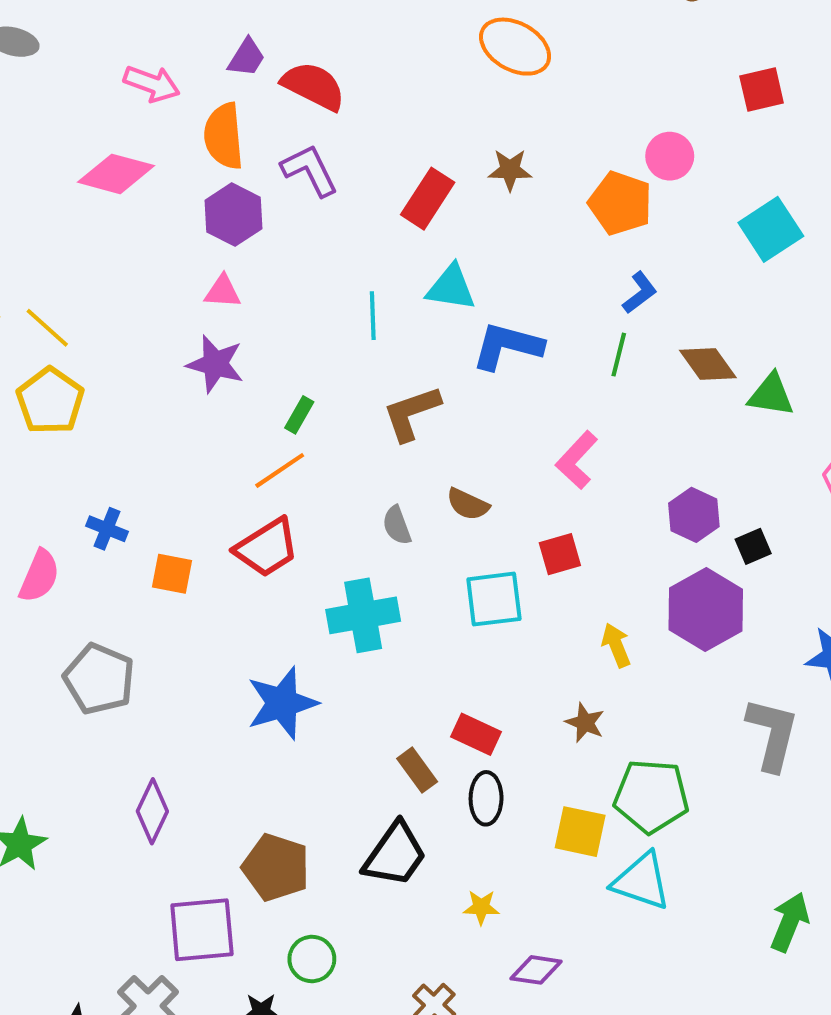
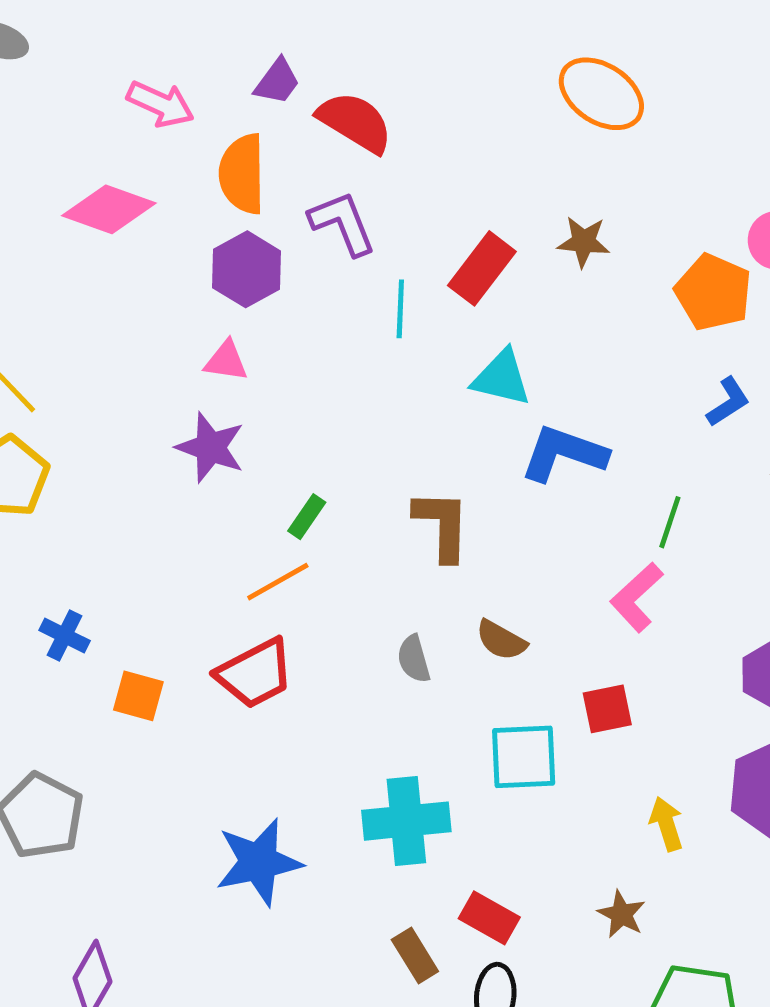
cyan line: (373, 316) -> (400, 309), moved
green line: (619, 355) -> (670, 522), moved
brown L-shape: (411, 413) -> (442, 525), turned 106
cyan cross: (363, 615) -> (406, 821), moved

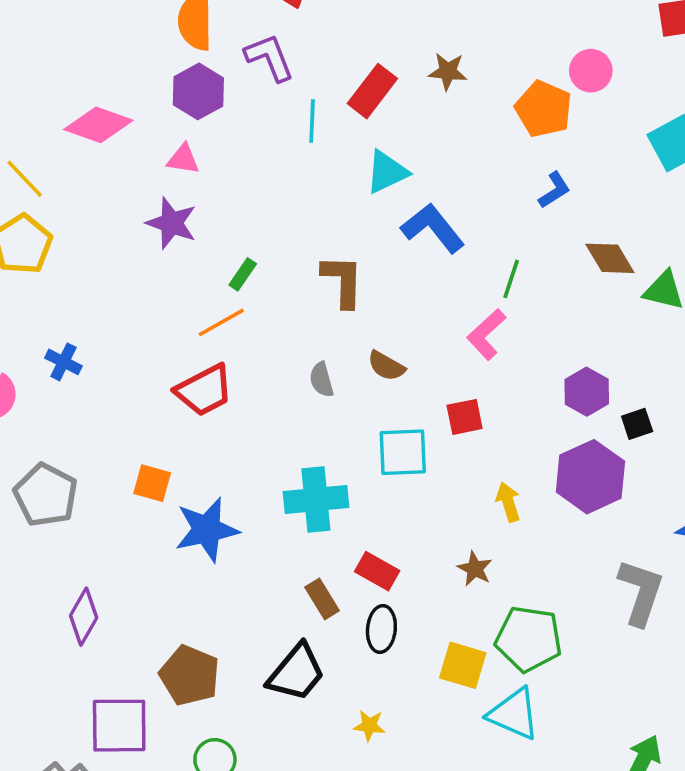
pink diamond: (109, 209) -> (98, 125), moved
cyan triangle: (501, 378) -> (387, 172), turned -39
blue L-shape: (564, 453) -> (433, 228), turned 32
orange square: (138, 696) -> (152, 483), moved

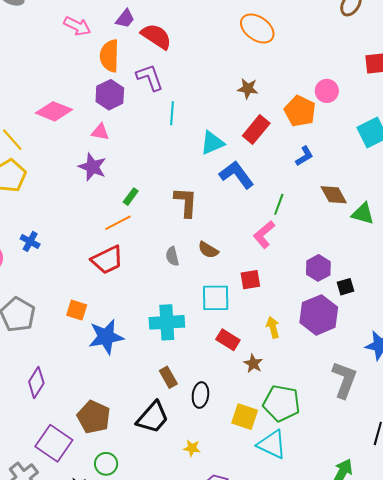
red rectangle: (372, 91) -> (256, 130), moved
red rectangle: (377, 571) -> (228, 340), moved
purple square: (119, 726) -> (54, 443), turned 33

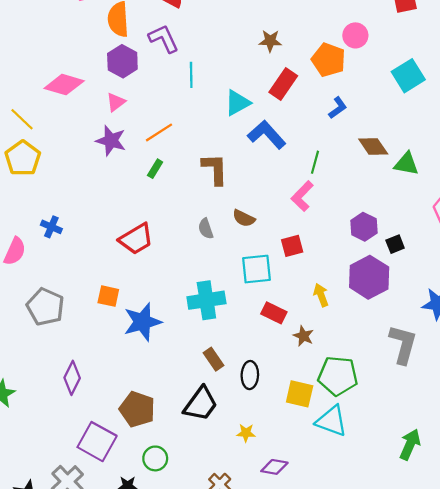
pink triangle: (100, 132) -> (116, 102), turned -42
orange line: (118, 223) -> (159, 132), moved

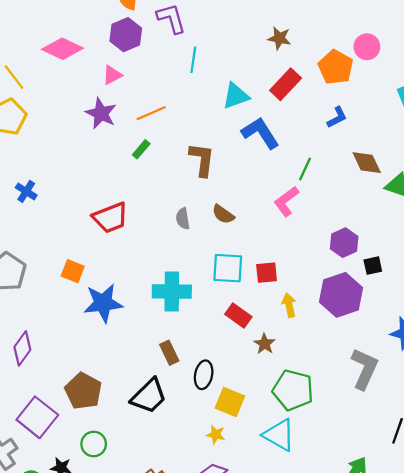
red square: (292, 246) -> (267, 273), moved
yellow square: (300, 394) -> (230, 402), moved
yellow star: (246, 433) -> (216, 435), moved

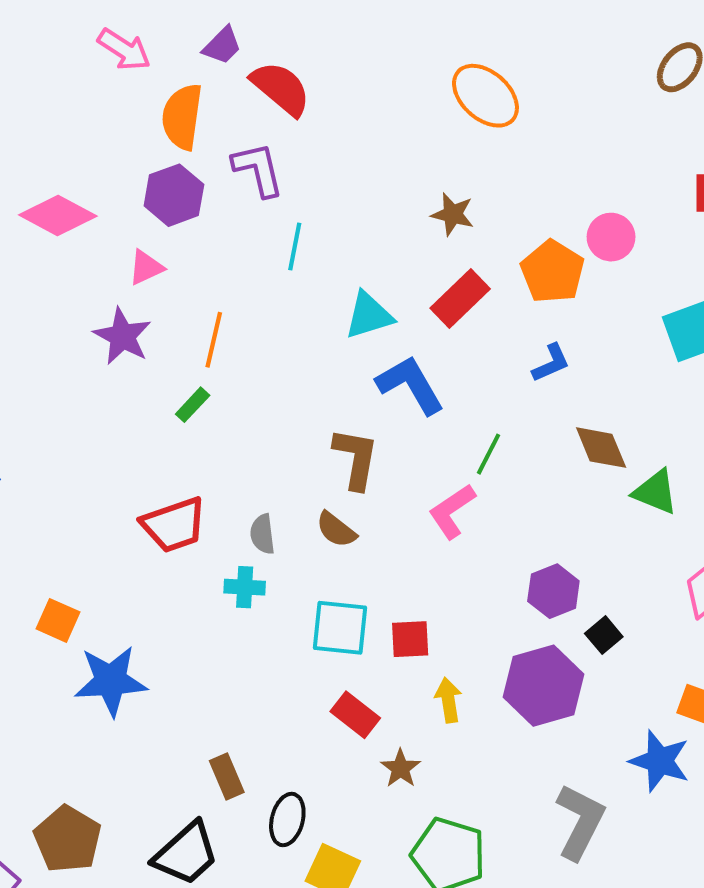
orange line: (151, 113) -> (214, 340), turned -56
brown L-shape: (202, 160) -> (356, 458), moved
red trapezoid: (110, 218) -> (174, 525), moved
black square: (373, 266) -> (604, 635), turned -30
cyan cross: (172, 292) -> (245, 587), moved, size x0.6

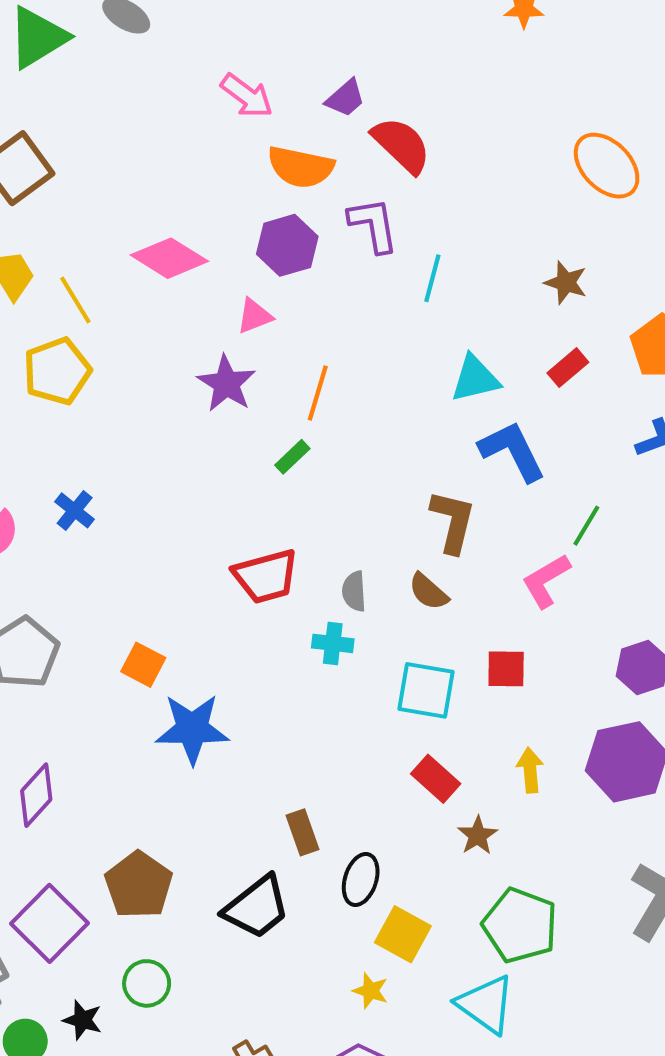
orange semicircle: (182, 117) -> (301, 167), turned -90
cyan line: (295, 247) -> (432, 278), moved
red rectangle: (460, 298) -> (568, 368), size x0.7
red square: (410, 639) -> (506, 669), moved

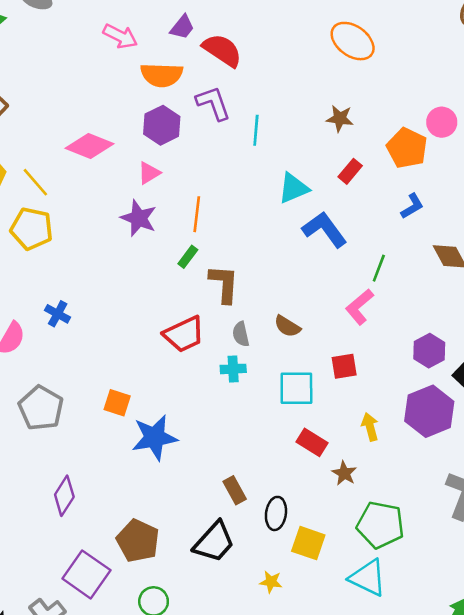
yellow pentagon: (57, 371) -> (32, 229), turned -30
brown L-shape: (453, 521) -> (224, 284), moved
yellow star: (371, 991) -> (271, 582), moved

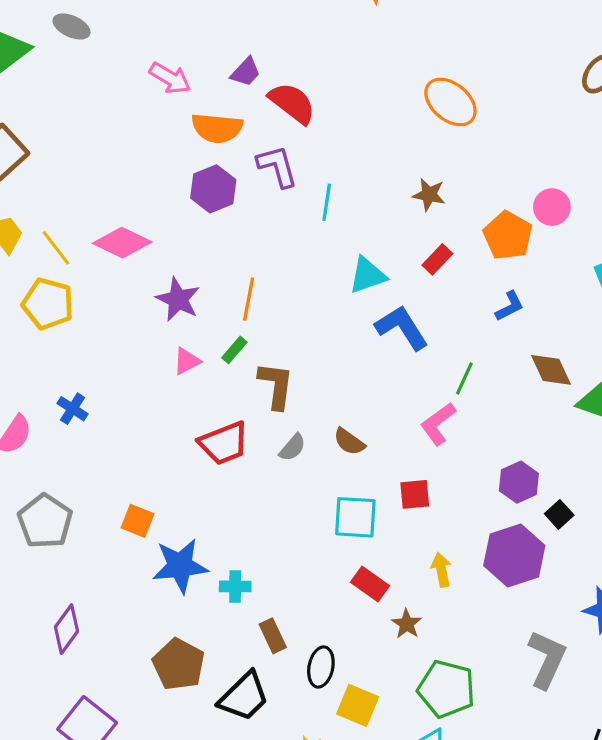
pink diamond: (90, 146) -> (122, 243), moved
pink triangle: (149, 173) -> (187, 361), moved
gray semicircle: (241, 334) -> (292, 448), turned -130
cyan cross: (233, 369) -> (235, 586), moved
brown pentagon: (138, 541) -> (179, 664), moved

